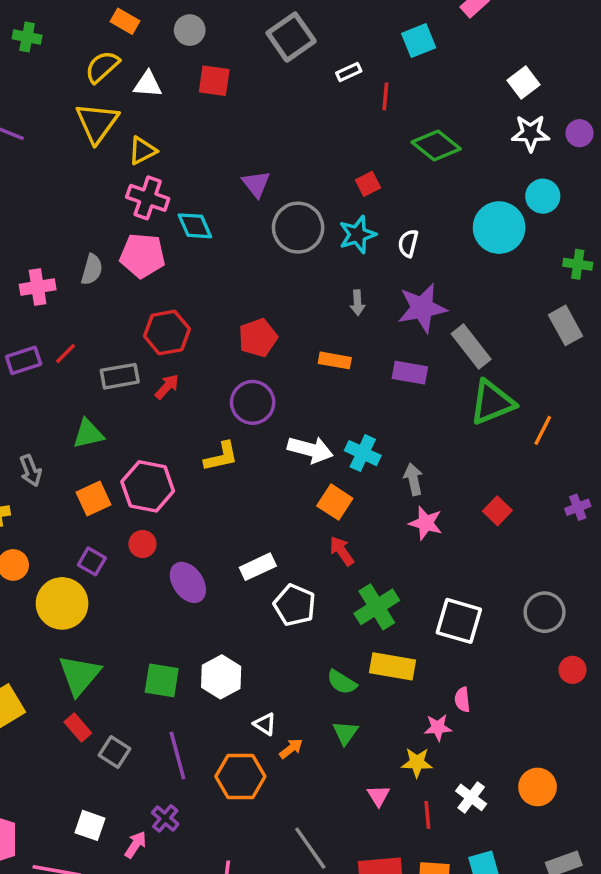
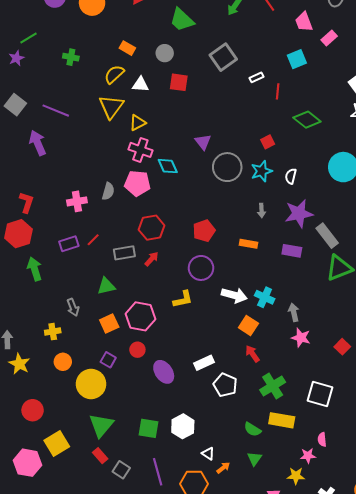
red square: (497, 511) -> (342, 347), moved

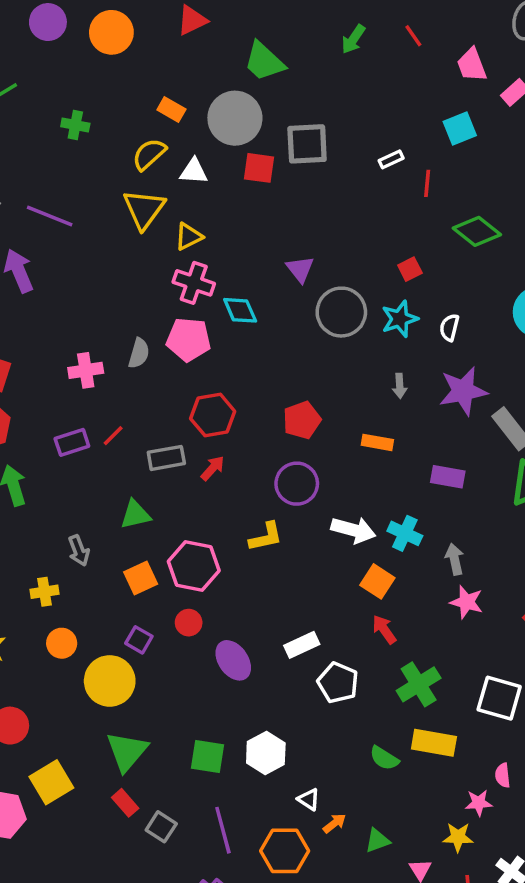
gray circle: (165, 53) -> (235, 118), size x1.8
gray square: (223, 57) -> (307, 144), moved, turned 32
purple rectangle: (292, 251) -> (448, 477), moved
green triangle: (254, 459) -> (377, 841), moved, turned 35

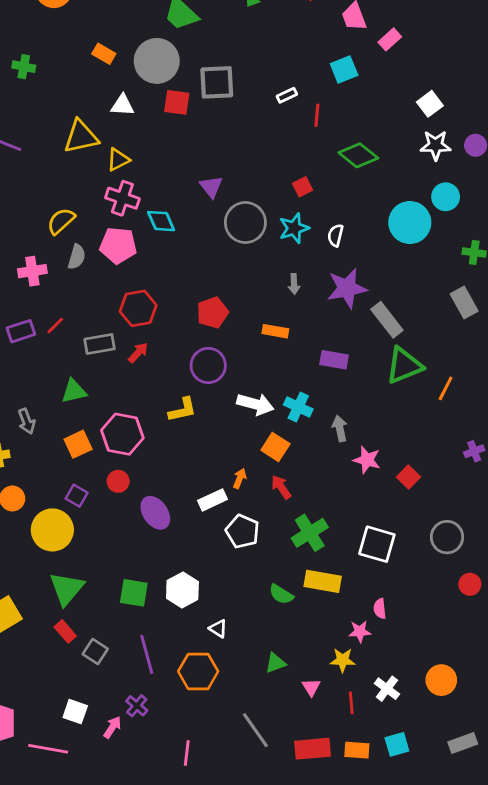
yellow semicircle: (149, 154) -> (61, 221), moved
yellow triangle: (144, 209) -> (81, 137), turned 42
pink star: (467, 602) -> (367, 460), moved
orange arrow: (334, 823) -> (240, 478), moved, turned -30

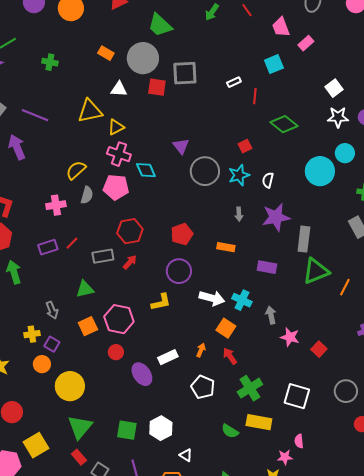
gray rectangle: (387, 320) -> (304, 239), turned 45
purple square: (77, 496) -> (52, 344), moved
white rectangle: (212, 500) -> (168, 357), moved

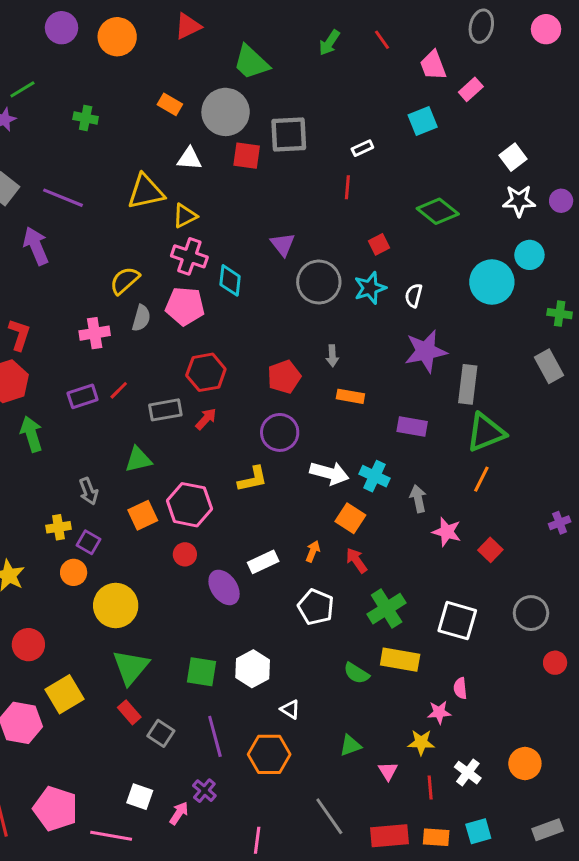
red line: (255, 96) -> (347, 187), moved
cyan diamond: (146, 170) -> (230, 280), turned 30
gray arrow: (239, 214) -> (332, 356), moved
orange line: (345, 287) -> (481, 479), moved

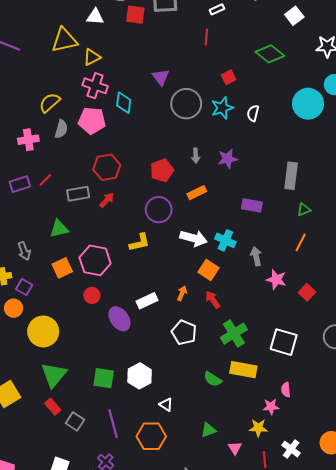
white square: (513, 157) -> (294, 16), moved
purple star: (426, 351) -> (228, 159), moved, size x0.7
orange rectangle: (350, 396) -> (197, 193), moved, turned -36
green triangle: (486, 432) -> (304, 210), size x0.5

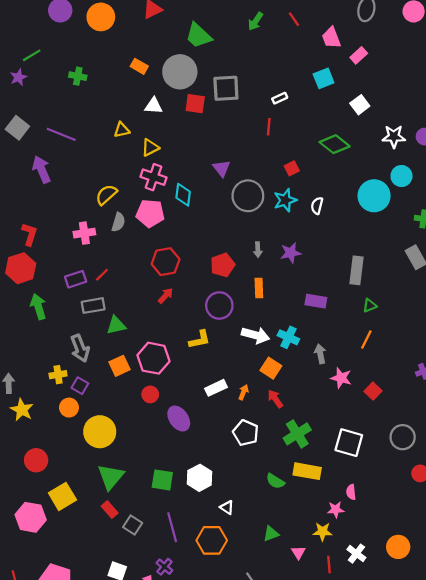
yellow triangle: (64, 40) -> (122, 130), size x0.6
orange rectangle: (197, 193) -> (259, 288), turned -66
gray rectangle: (78, 194) -> (93, 306), moved
gray arrow: (24, 251) -> (80, 348), size x1.4
white rectangle: (147, 301) -> (216, 388), moved

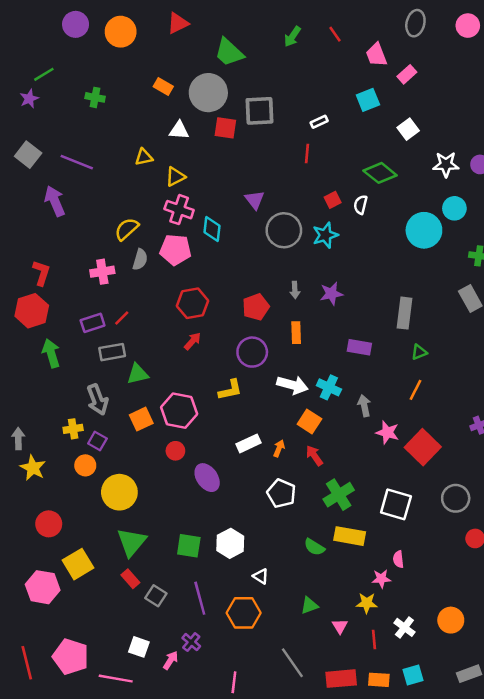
white semicircle: (317, 206) -> (361, 205), moved
red square: (373, 391) -> (423, 447), size x1.8

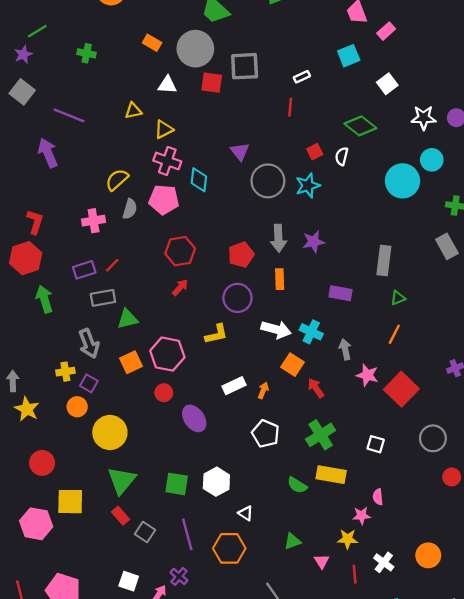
gray square: (28, 155) -> (22, 92), moved
gray arrow: (295, 290) -> (278, 238), size x1.6
red arrow: (314, 456) -> (316, 388), moved
white square: (396, 504) -> (376, 444), size x0.6
yellow square: (78, 564) -> (70, 502), turned 32

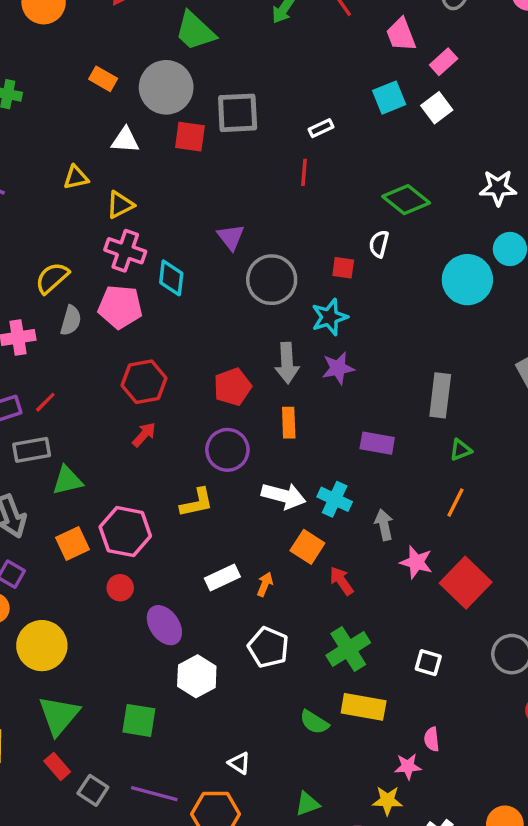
white square: (387, 84) -> (437, 108), moved
red square: (315, 152) -> (343, 268), moved, turned 35
cyan star: (308, 186) -> (330, 317), moved
white hexagon: (216, 482) -> (197, 676), moved
purple line: (187, 534) -> (154, 794), turned -60

